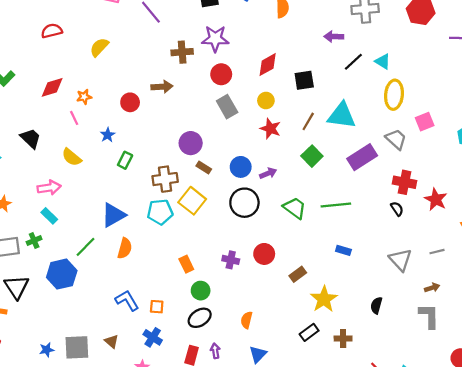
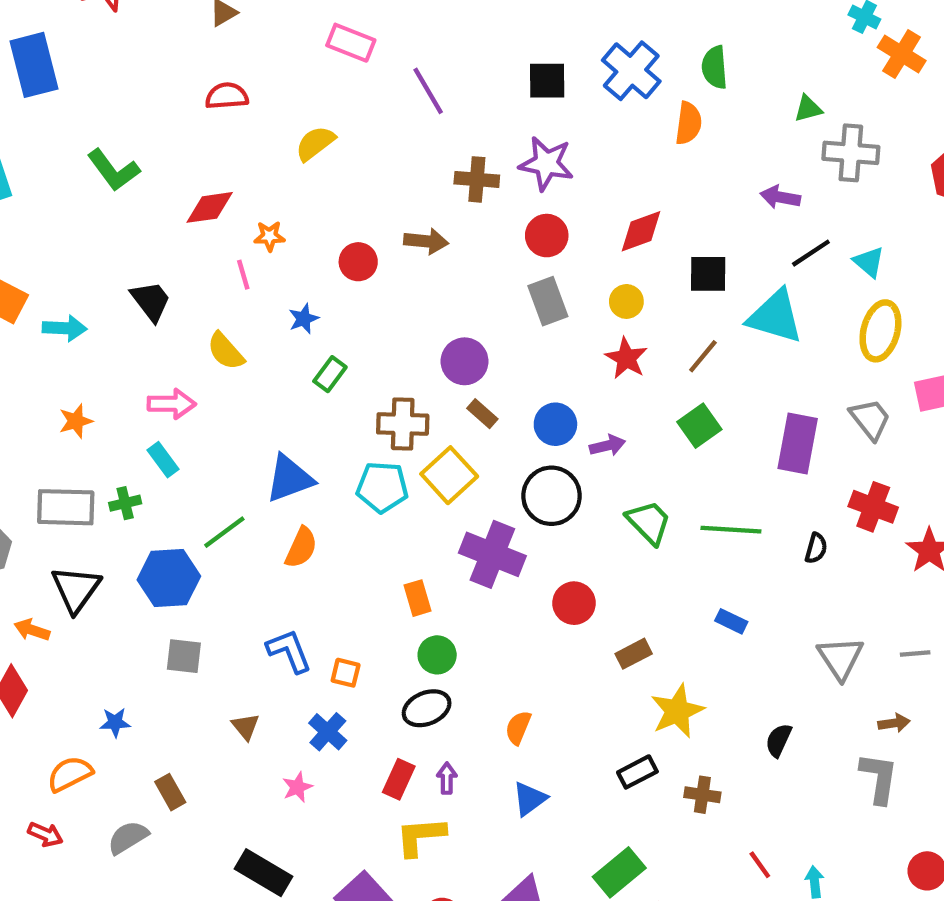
cyan triangle: (342, 116) -> (775, 317), moved
purple rectangle: (362, 157) -> (798, 444), turned -56
black semicircle: (397, 209) -> (816, 548), moved, turned 40
purple cross: (231, 260) -> (492, 554), moved, size x1.8
gray square: (77, 347) -> (184, 656), moved, size x0.7

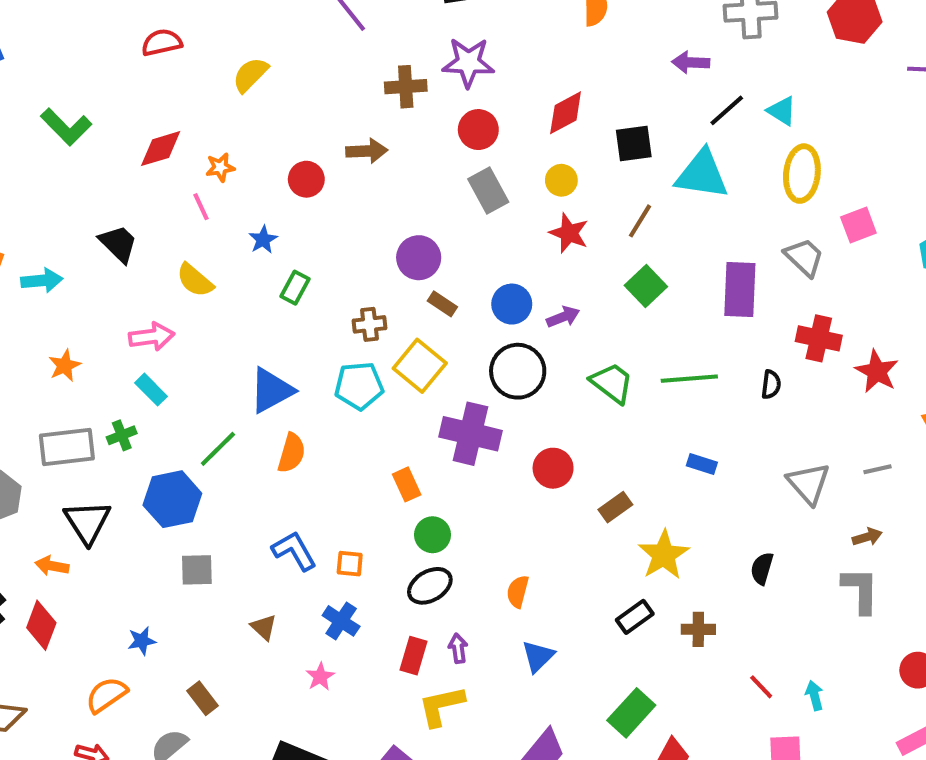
brown cross: (403, 424) -> (370, 324), size x0.7

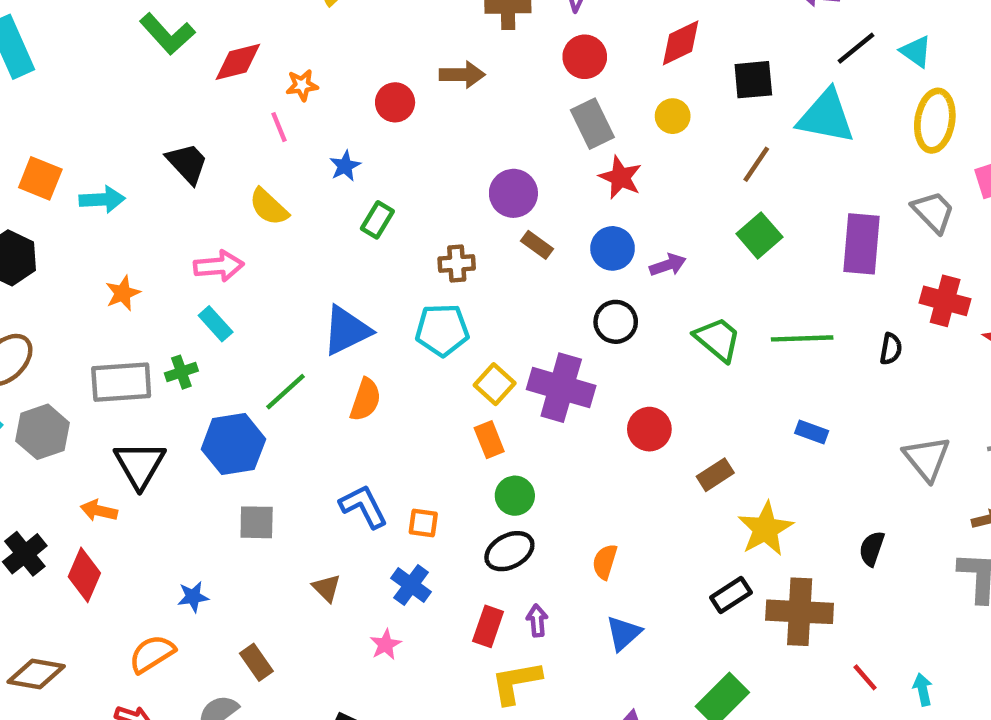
green L-shape: (66, 127) -> (167, 34), moved
red star: (569, 233) -> (620, 177), moved
yellow square: (420, 366) -> (495, 384), moved, size x0.7
black circle: (518, 371) -> (616, 322), size x0.7
brown cross: (698, 629) -> (800, 612), size x1.8

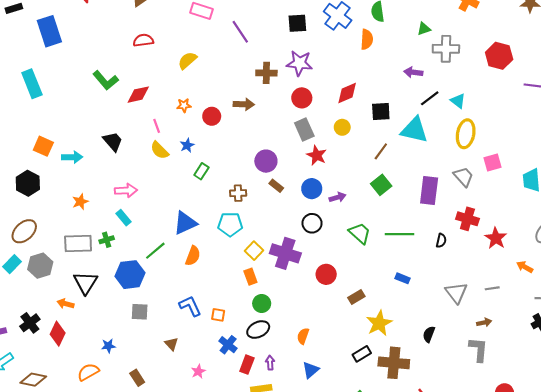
orange star: (302, 85) -> (184, 105), moved
yellow semicircle: (269, 207) -> (160, 150), moved
blue cross: (411, 585) -> (228, 345), moved

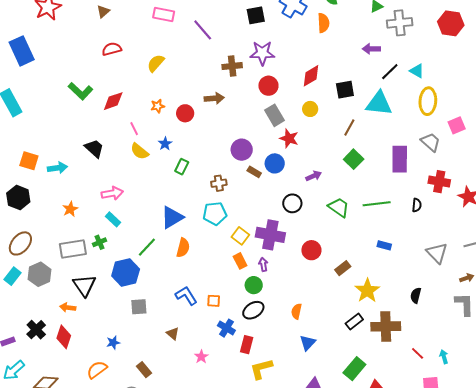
blue circle: (312, 189) -> (275, 163), moved
purple arrow: (270, 363) -> (263, 264), moved

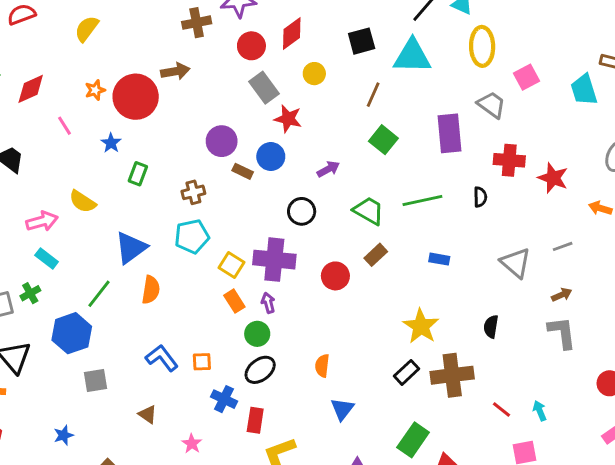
red diamond: (311, 76) -> (292, 33), moved
red circle: (185, 113) -> (136, 97), size x1.8
yellow semicircle: (140, 151) -> (83, 202), moved
brown rectangle: (343, 268) -> (376, 255), moved

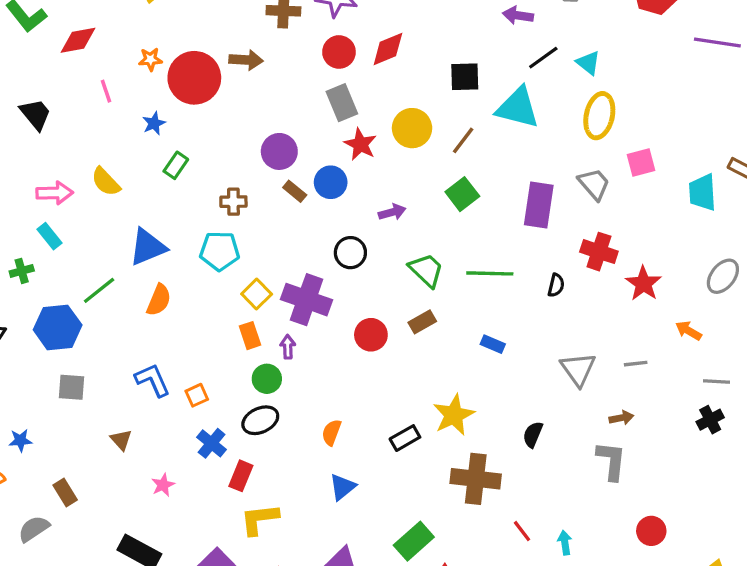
yellow circle: (314, 74) -> (412, 128), moved, size x1.5
orange square: (202, 362) -> (197, 395), turned -36
black rectangle: (406, 372) -> (405, 438), moved

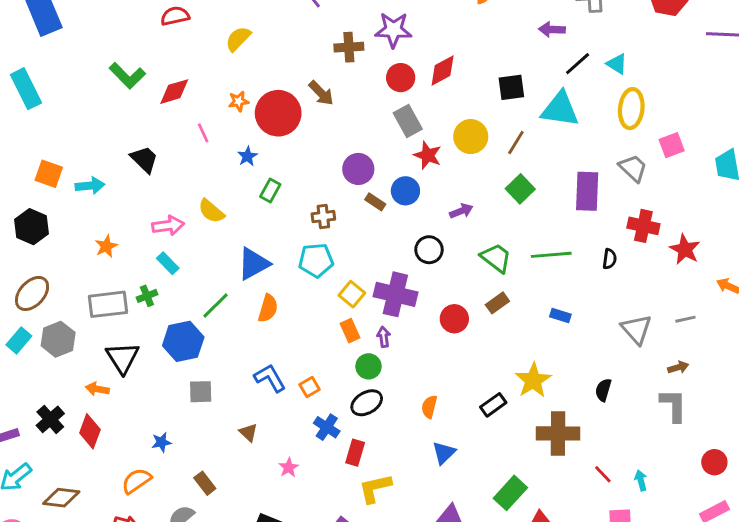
brown arrow: (246, 60) -> (321, 93), turned 48

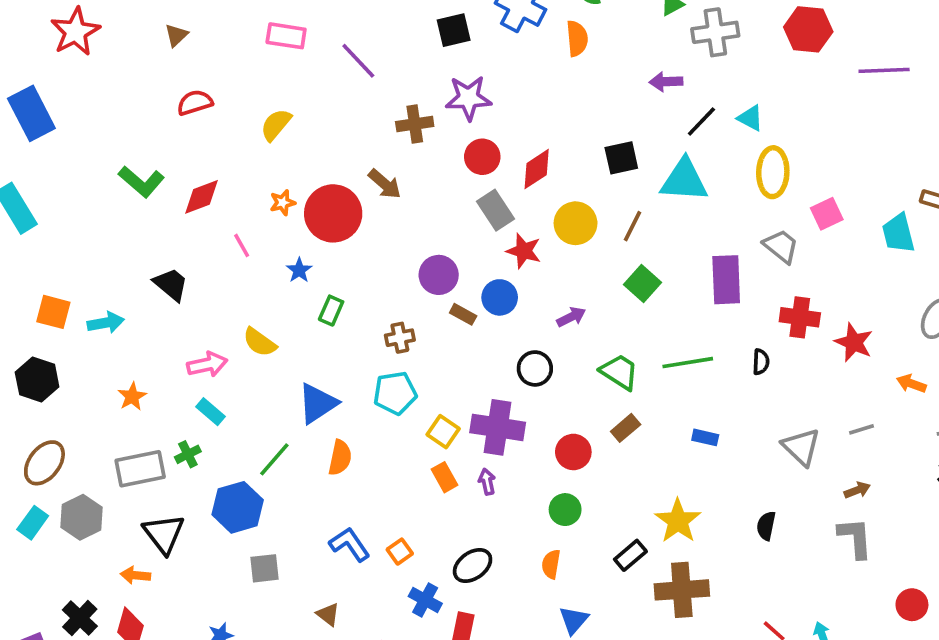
red diamond: (443, 71) -> (537, 169), moved
green circle: (369, 366) -> (565, 510), moved
brown cross: (558, 433) -> (682, 590), moved

